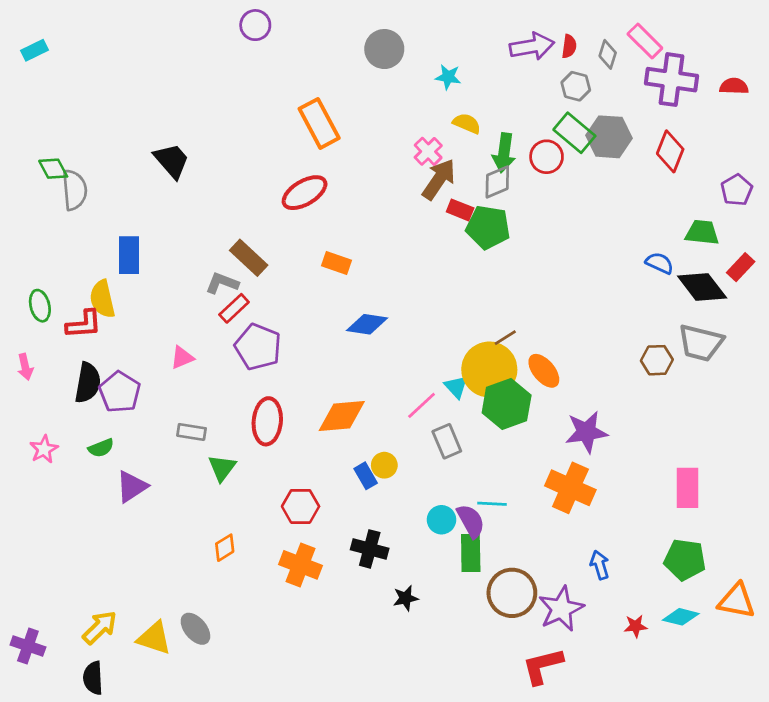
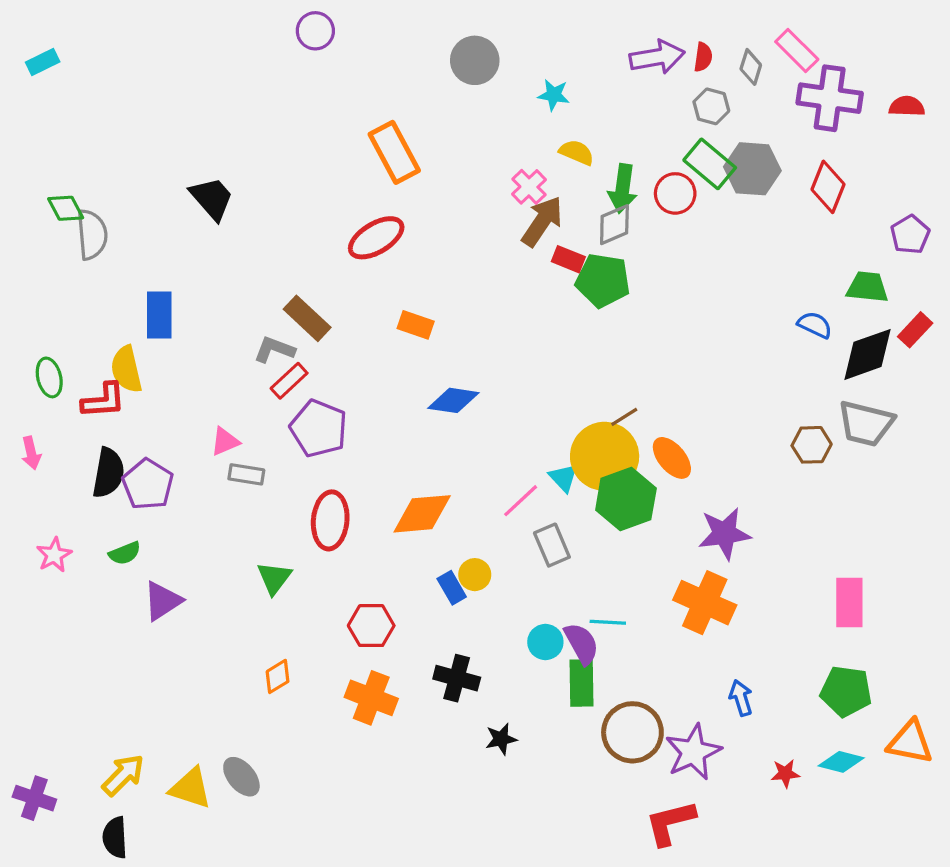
black diamond: (702, 287) -> (867, 354), turned -72
gray rectangle: (191, 432) -> (246, 474), moved

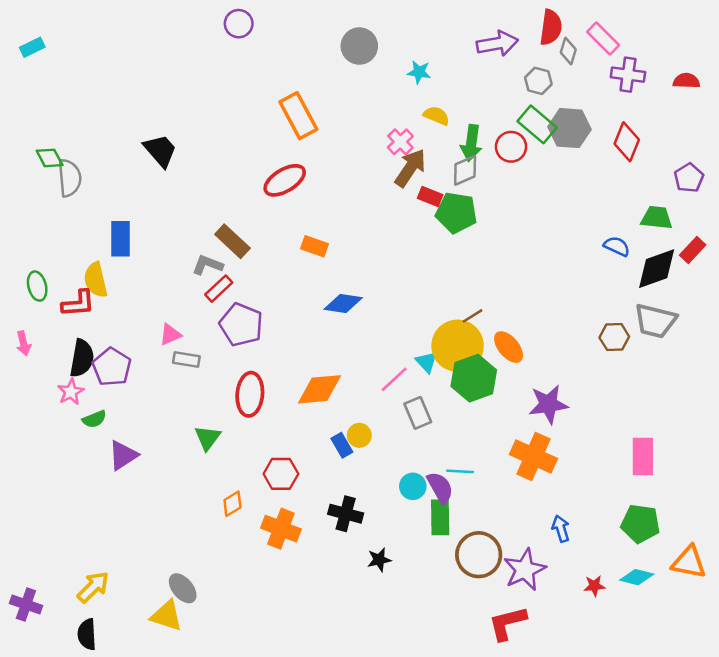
red semicircle: (703, 57) -> (551, 27), moved, size x1.6
purple cross: (830, 98) -> (628, 75), size x0.7
pink star: (54, 555) -> (71, 392), moved
orange diamond: (278, 676) -> (232, 504), moved
yellow triangle: (190, 788) -> (167, 616), moved

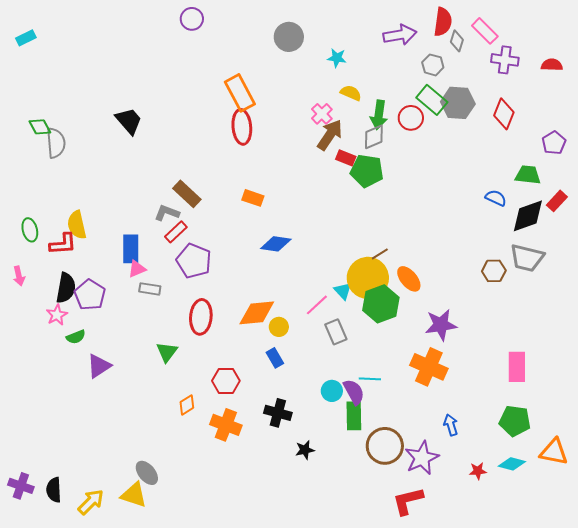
red ellipse: (285, 180) -> (242, 127), moved, turned -64
blue rectangle: (120, 239) -> (131, 249), moved
yellow circle: (359, 435) -> (279, 327), moved
yellow arrow: (93, 587) -> (91, 502), moved
black semicircle: (87, 634) -> (54, 490), moved

